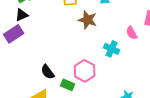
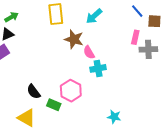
pink semicircle: (132, 33) -> (89, 52), moved
cyan cross: (112, 49) -> (98, 68), turned -35

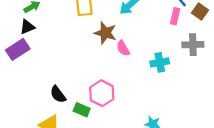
brown square: (154, 21) -> (200, 12), turned 32
pink rectangle: (135, 37) -> (175, 16), moved
cyan cross: (98, 68) -> (160, 62), moved

